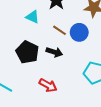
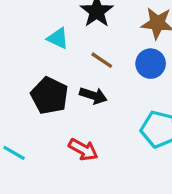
blue circle: (79, 32) -> (151, 64), moved

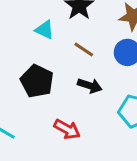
black arrow: (93, 96) -> (90, 86), moved

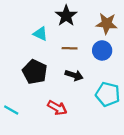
brown line: (84, 49) -> (70, 48), turned -32

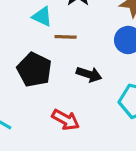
brown line: (70, 48) -> (66, 37), moved

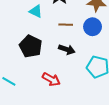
brown line: (66, 37) -> (66, 25), moved

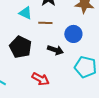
brown line: (66, 25) -> (45, 23), moved
blue circle: (93, 27) -> (73, 34), moved

